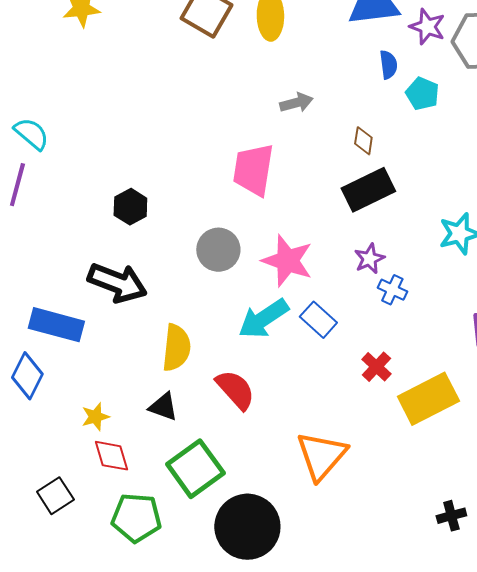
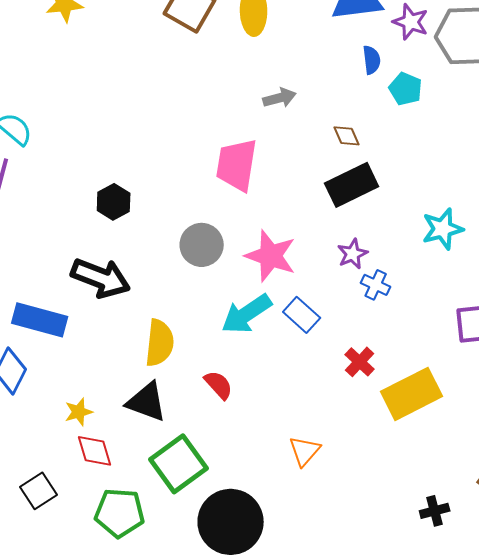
brown diamond: (363, 141) -> (347, 136), turned -32
red semicircle: (235, 390) -> (219, 385), size x0.7
black triangle: (163, 407) -> (147, 402), size x1.4
orange triangle: (321, 456) -> (305, 451), size x0.6

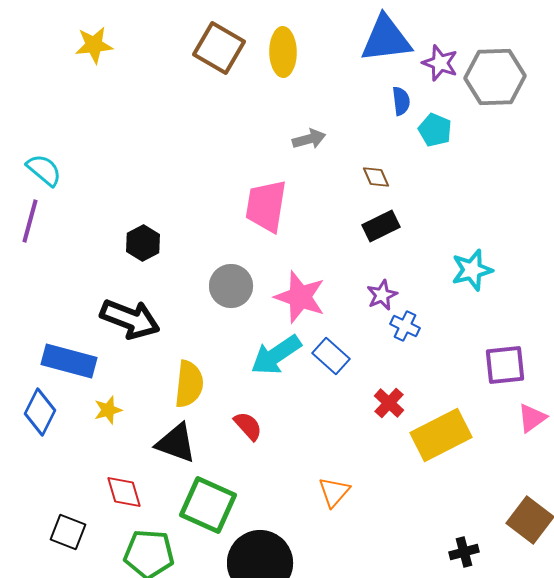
black rectangle: (352, 185) -> (381, 226), size x0.7
yellow star: (79, 412) -> (108, 410), moved
green square: (179, 464) -> (208, 505), turned -30
black square: (39, 491) -> (68, 532), turned -36

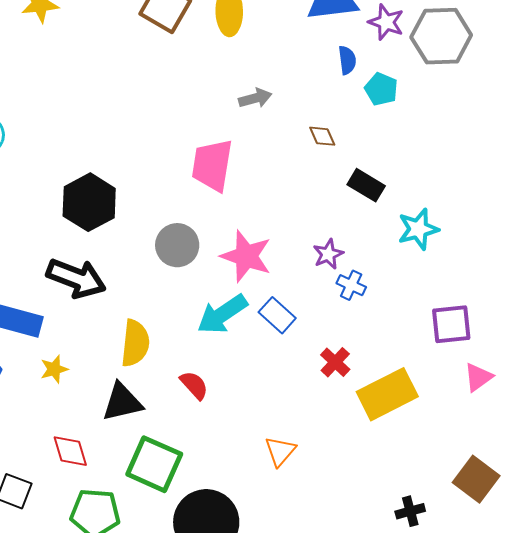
black rectangle: (381, 226) -> (366, 185), moved, turned 57
black hexagon: (143, 243) -> (89, 202), size x1.6
black triangle: (176, 443) -> (122, 402), turned -33

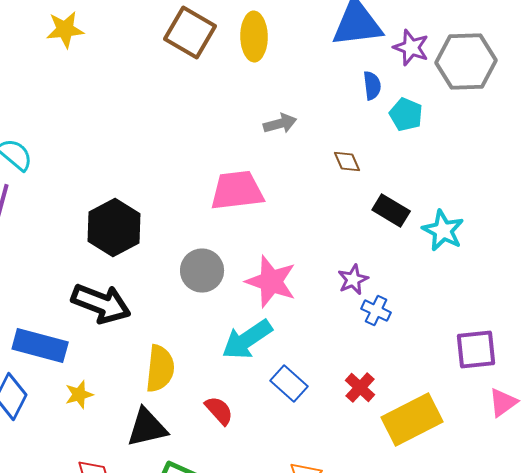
pink trapezoid: (212, 165) -> (237, 191), turned 74
cyan star: (418, 229) -> (443, 231), moved, turned -30
blue rectangle: (277, 315) -> (289, 384), moved

